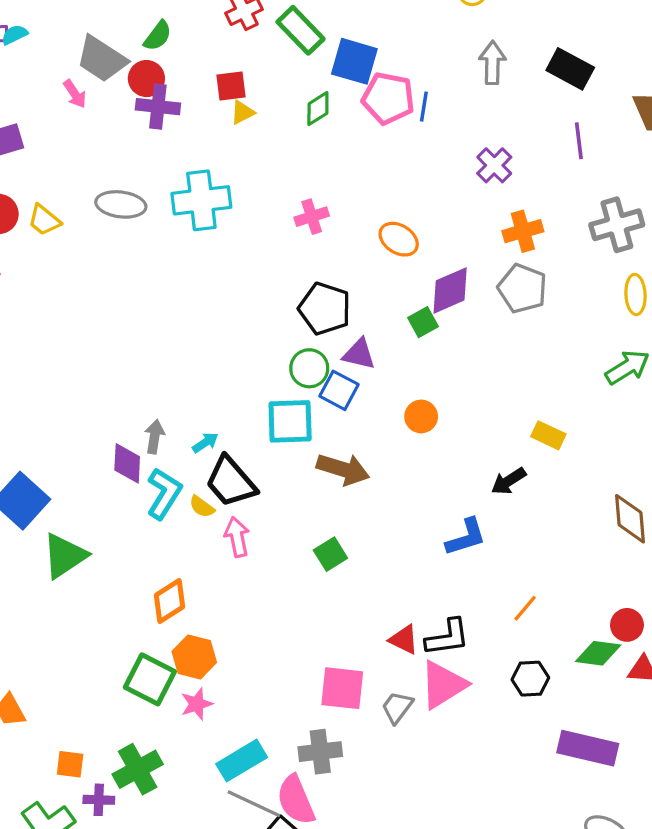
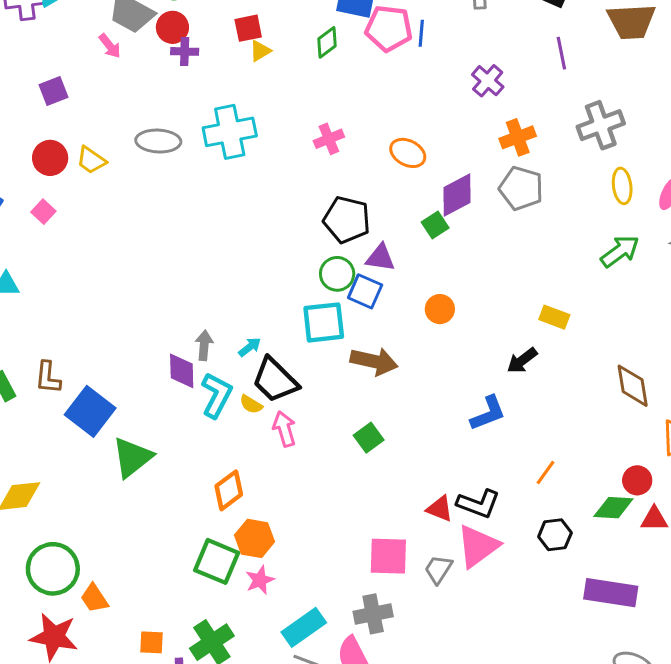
purple cross: (158, 107) -> (185, 51), size x0.7
black L-shape: (447, 637) -> (478, 504), turned 33

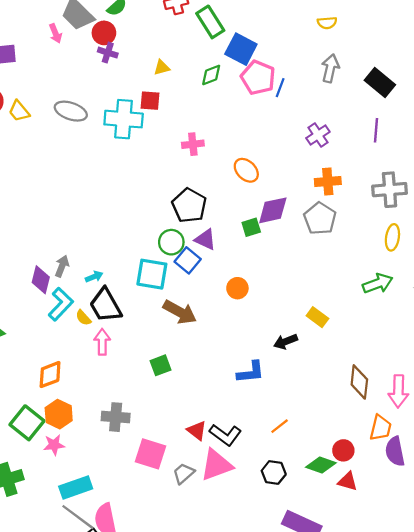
red square: (248, 28) -> (150, 101), moved
gray cross: (373, 614) -> (116, 417), moved

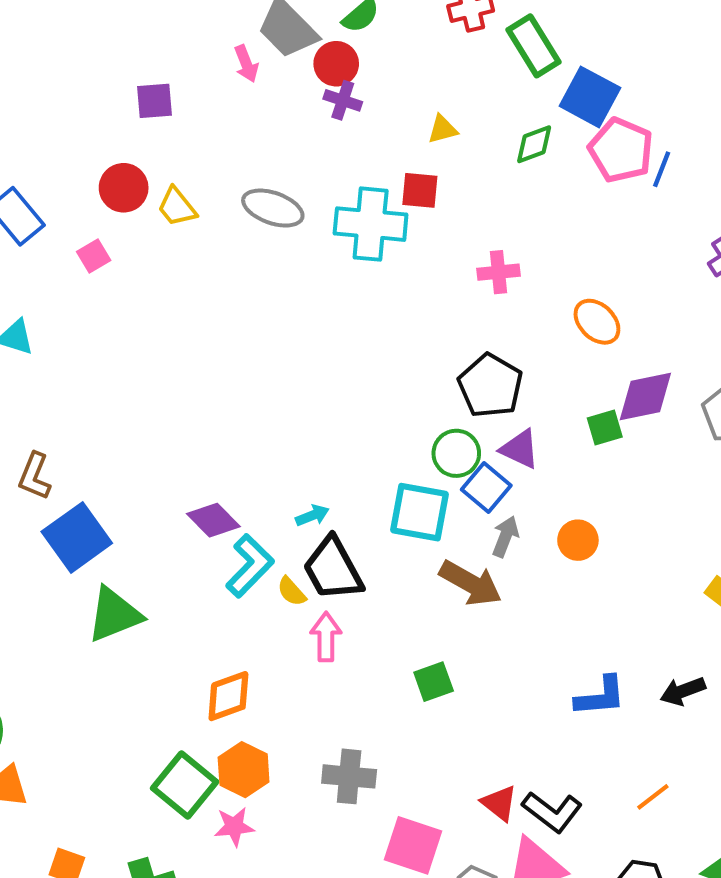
gray arrow: (62, 266) -> (505, 537), moved
purple diamond: (41, 280) -> (213, 520), turned -60
black arrow: (286, 342) -> (683, 691), moved

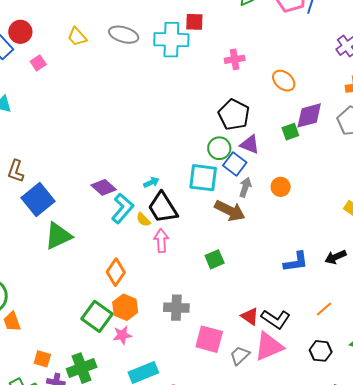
red circle: (124, 188) -> (20, 32), moved
orange diamond: (228, 696) -> (116, 272), turned -32

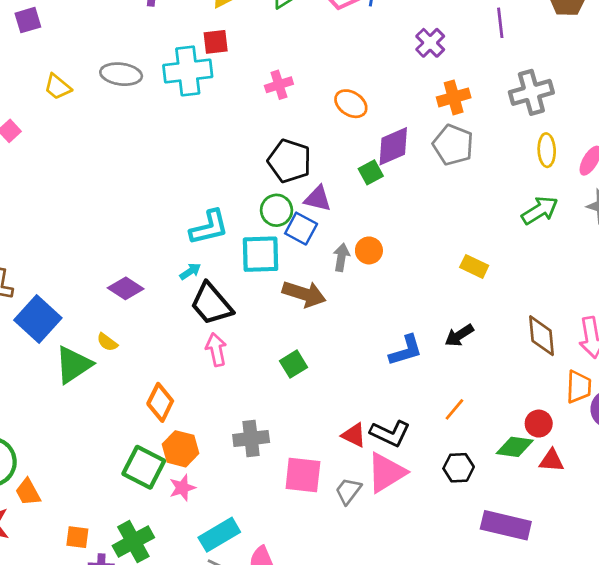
gray arrow: (245, 187) -> (341, 257), moved
cyan L-shape: (122, 208) -> (209, 227), moved, turned 44
yellow semicircle: (143, 220) -> (107, 342), moved

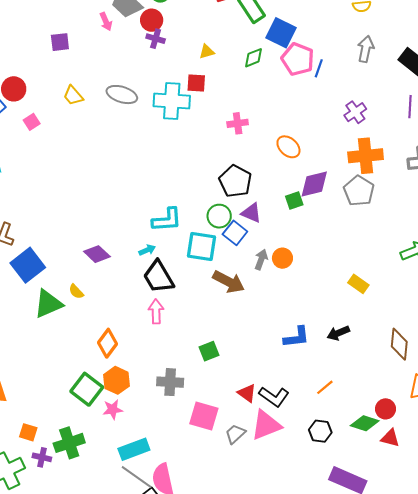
orange cross: (454, 97) -> (366, 156), size x1.4
green square: (293, 364) -> (209, 351), moved

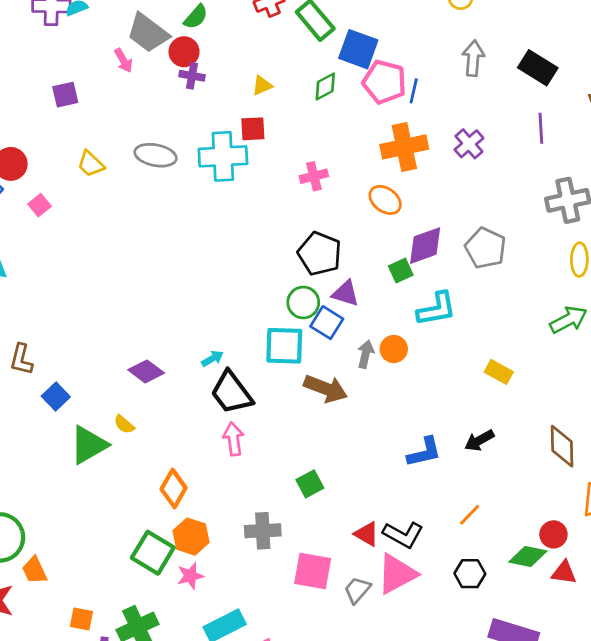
orange cross: (366, 156) -> (404, 147), moved
cyan L-shape: (167, 220) -> (437, 309), moved
blue square: (28, 265) -> (56, 397), size x0.6

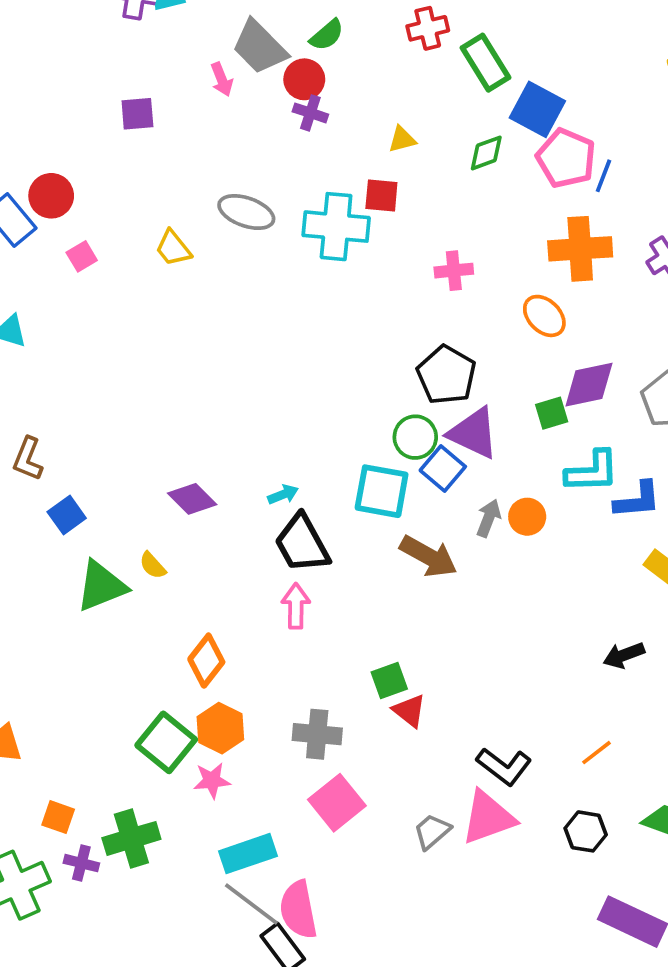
yellow trapezoid: (91, 164) -> (173, 248), moved
purple triangle: (346, 293) -> (474, 433), size x1.4
blue L-shape: (424, 452) -> (637, 500), moved
red triangle: (367, 534) -> (409, 711), moved
pink square: (313, 571) -> (337, 803), moved, turned 33

